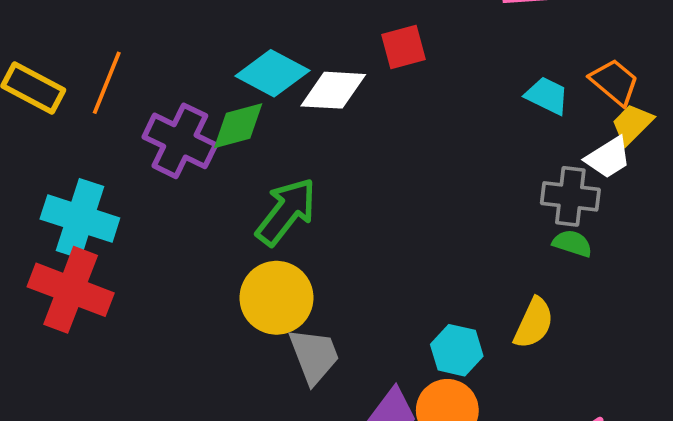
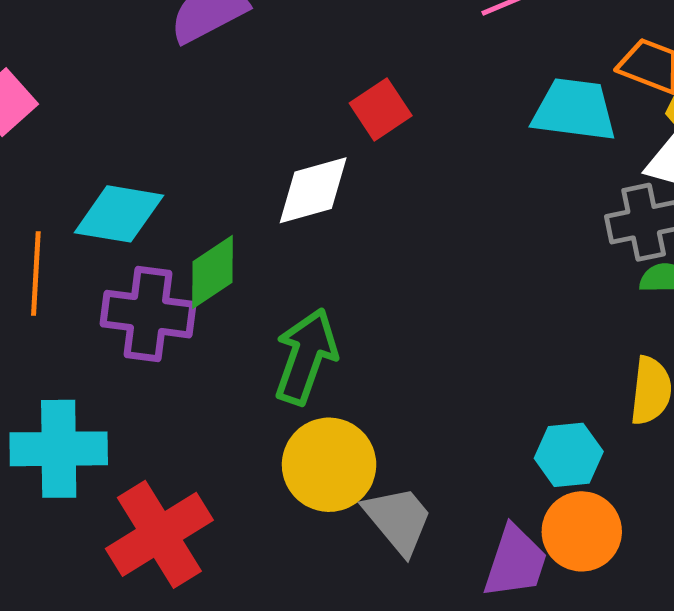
cyan diamond: (272, 73) -> (119, 214), moved
cyan trapezoid: (547, 96) -> (574, 110), size x1.5
red cross: (71, 290) -> (159, 534), moved, turned -34

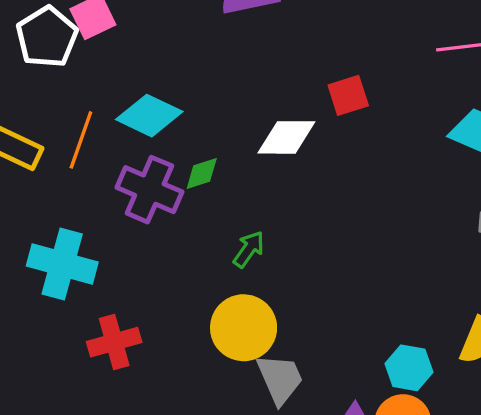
green diamond: (212, 272) -> (202, 173), size x0.7
green arrow: (306, 356) -> (249, 249), size x0.6
red cross: (159, 534) -> (114, 342), size x0.7

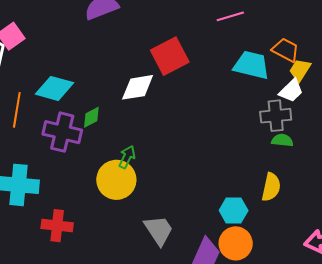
red square: (348, 95) -> (170, 56), size x1.5
yellow circle: (244, 328) -> (116, 180), moved
red cross: (114, 342) -> (57, 226), turned 32

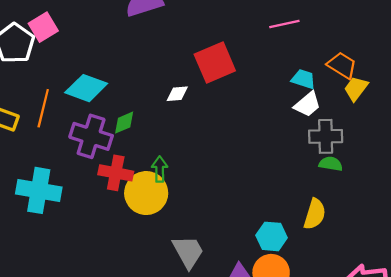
cyan trapezoid: (251, 65) -> (303, 79), size x0.6
white diamond: (138, 87) -> (177, 94), size x0.6
white trapezoid: (291, 91) -> (307, 104), moved
green arrow: (127, 157) -> (160, 169), turned -30
red cross: (57, 226) -> (116, 173), moved

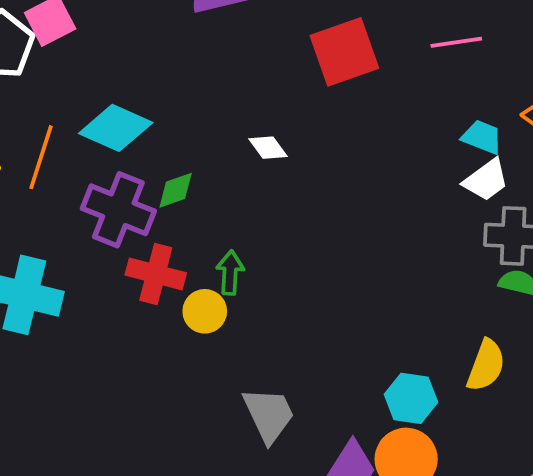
red square: (215, 62) -> (344, 52), moved
white diamond: (177, 94) -> (268, 148), turned 55
yellow circle: (146, 193) -> (205, 311), size x0.6

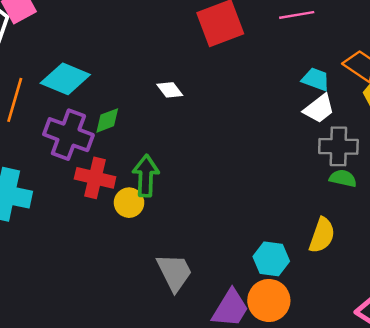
green arrow: (230, 273) -> (146, 176), size x1.4

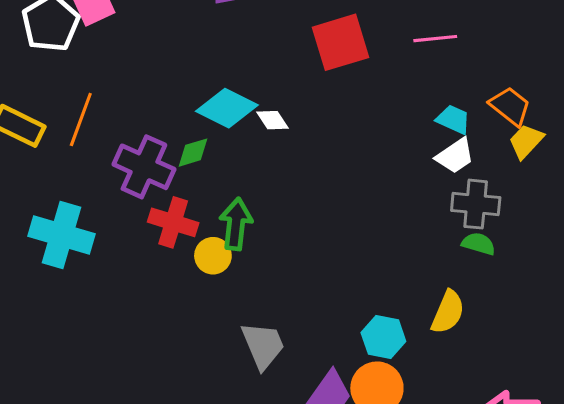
cyan diamond: (65, 79) -> (227, 108), moved

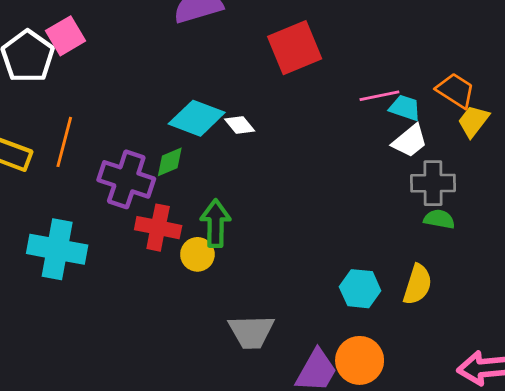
pink line: (435, 39) -> (379, 96), moved
cyan hexagon: (383, 337) -> (360, 289), moved
gray trapezoid: (263, 345) -> (251, 332), turned 117

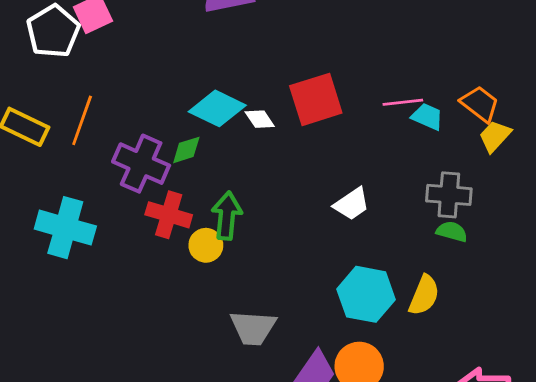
red square: (295, 48) -> (316, 99), moved
white trapezoid: (410, 141) -> (352, 204), moved
cyan hexagon: (360, 289) -> (366, 294), size x1.4

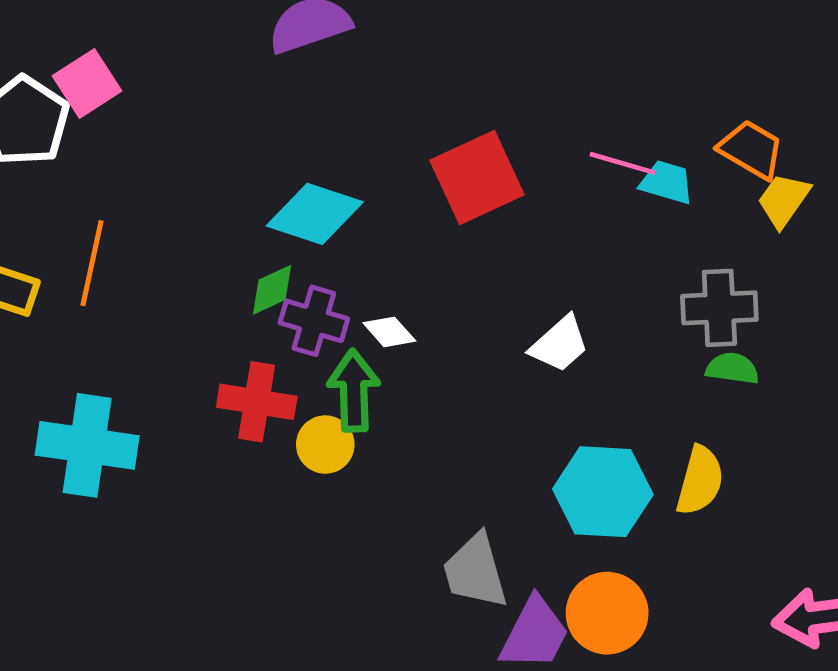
pink line: (403, 102) -> (623, 163), turned 30
white diamond: (260, 119) -> (389, 332), moved
purple cross: (141, 164) -> (314, 321), moved, size x0.7
gray trapezoid: (253, 328) -> (475, 571), moved, turned 78

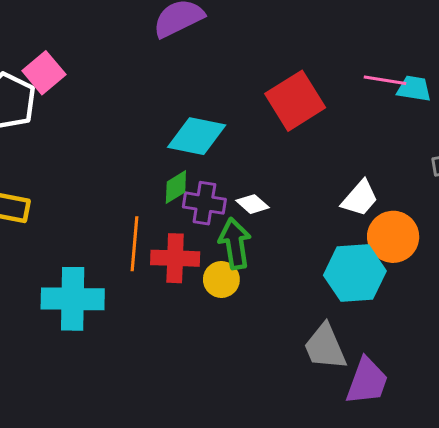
orange line: (92, 263) -> (134, 244), moved
cyan hexagon: (603, 492) -> (355, 273), moved
orange circle: (607, 613) -> (393, 237), moved

